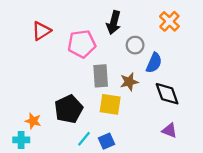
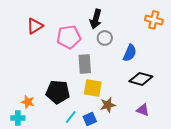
orange cross: (169, 21) -> (154, 20), moved, turned -30
gray circle: (135, 45) -> (105, 38), moved
brown star: (129, 82) -> (108, 105), moved
black diamond: (167, 94) -> (141, 79), turned -55
black pentagon: (69, 109) -> (58, 92), turned 30

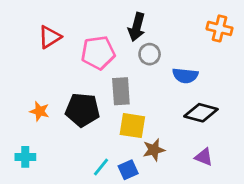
blue semicircle: (130, 53) -> (185, 76), turned 72
black pentagon: (58, 92) -> (82, 110), moved
orange star: (28, 102) -> (40, 111), moved
cyan cross: (18, 118) -> (25, 157), moved

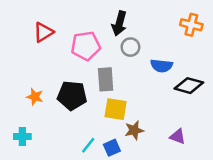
black diamond: (201, 113) -> (189, 86), moved

